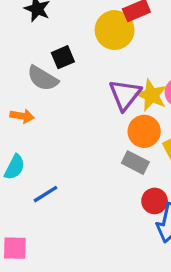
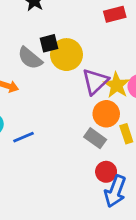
yellow circle: (115, 30) -> (66, 55), moved
blue line: (46, 194) -> (24, 137), moved

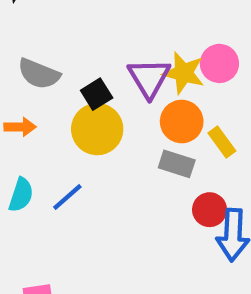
black square: (49, 43) -> (97, 94), moved
yellow circle: (66, 55) -> (97, 129), moved

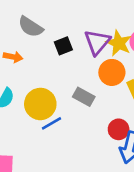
yellow circle: (97, 129) -> (40, 104), moved
gray rectangle: (177, 164) -> (84, 97), moved
blue line: (67, 197) -> (51, 123), moved

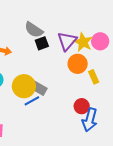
gray semicircle: (31, 27) -> (34, 30), moved
gray rectangle: (84, 97) -> (39, 88), moved

